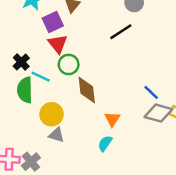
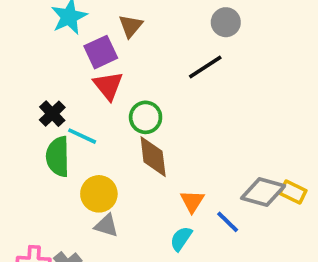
green circle: (69, 64) -> (146, 117), moved
blue line: (151, 92) -> (228, 222), moved

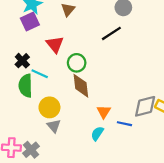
purple square: (101, 52) -> (30, 22), moved
gray diamond: (263, 192) -> (145, 106), turned -30
blue line: (228, 222) -> (124, 124), turned -32
gray triangle: (106, 226) -> (54, 126), turned 32

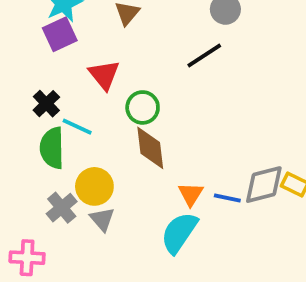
blue line: (124, 124) -> (227, 198), moved
cyan semicircle: (97, 133) -> (179, 233), size x1.6
gray cross: (31, 150) -> (62, 208), moved

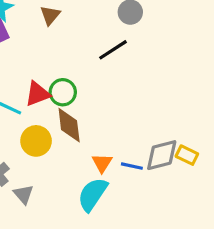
red triangle: (104, 75) -> (38, 94), moved, turned 48
yellow circle: (94, 186) -> (36, 141), moved
gray triangle: (102, 219) -> (23, 194), moved

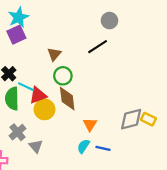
brown triangle: (50, 15) -> (54, 54), moved
red triangle: (38, 94) -> (38, 95), moved
blue line: (132, 166) -> (103, 148), moved
cyan semicircle: (93, 194) -> (83, 146), size x0.6

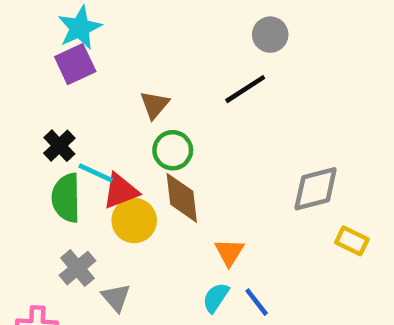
gray diamond: (131, 119) -> (316, 189), moved
blue line: (103, 148) -> (257, 302), turned 40

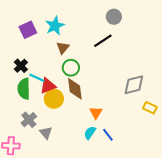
cyan star: (80, 28) -> (55, 26), moved

